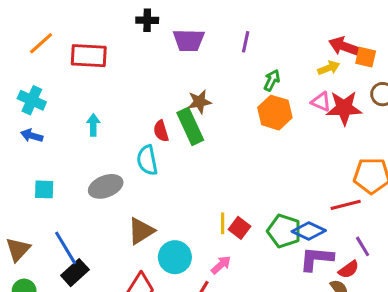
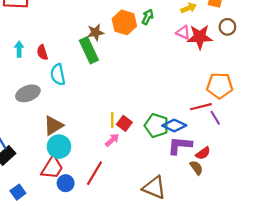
orange hexagon: (275, 113) -> (124, 22), moved
red semicircle: (161, 131) -> (42, 52), moved
purple line: (363, 246) -> (215, 118), moved
cyan circle: (175, 257) -> (59, 147), moved
pink arrow: (221, 265) -> (112, 140), moved

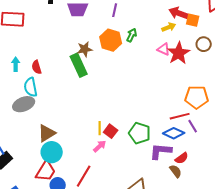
red star: (200, 37) -> (179, 53), turned -30
cyan semicircle: (58, 75) -> (31, 87), moved
blue diamond: (174, 126) -> (174, 133), moved

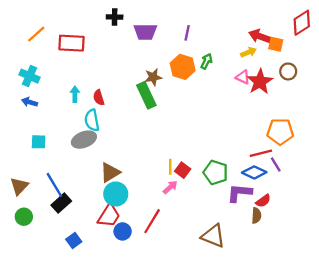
brown semicircle: (176, 171) -> (256, 216), turned 40

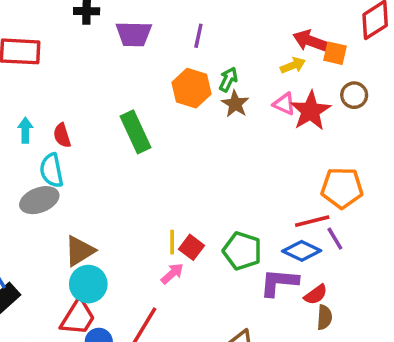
brown star: (153, 77) -> (235, 104), moved, turned -30
brown semicircle: (256, 216) -> (324, 317), moved

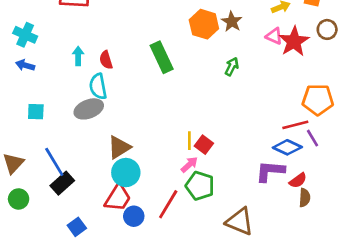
green arrow: (228, 79) -> (232, 67), moved
brown star: (235, 104) -> (232, 22), moved
green pentagon: (242, 251) -> (200, 186), moved

